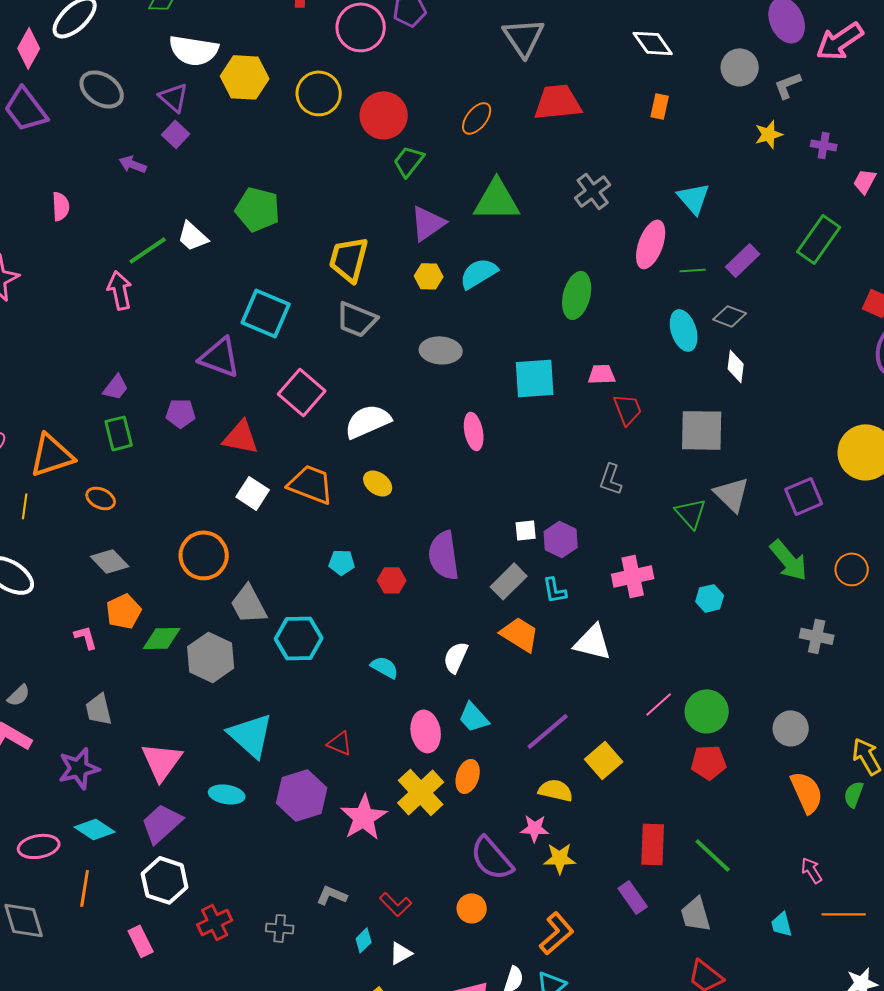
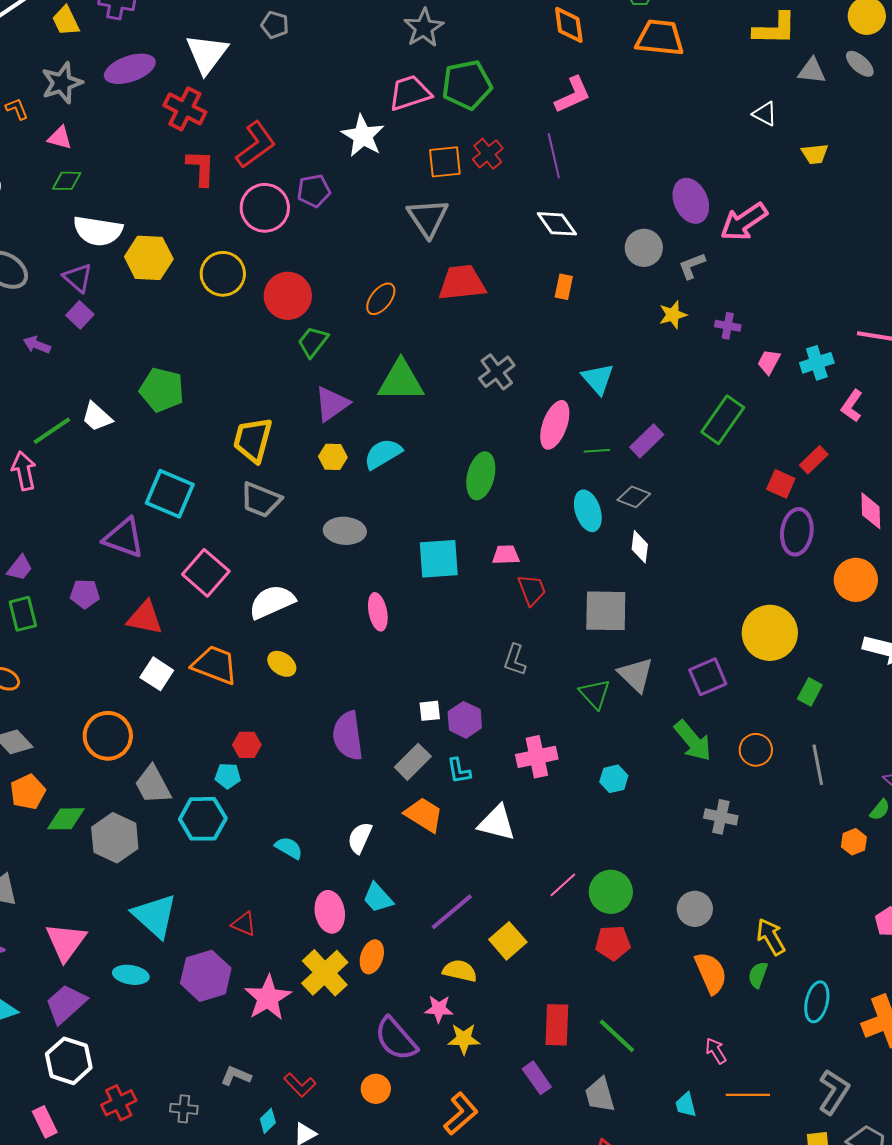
cyan pentagon: (342, 562) -> (228, 776), moved
red hexagon: (392, 580) -> (247, 745), moved

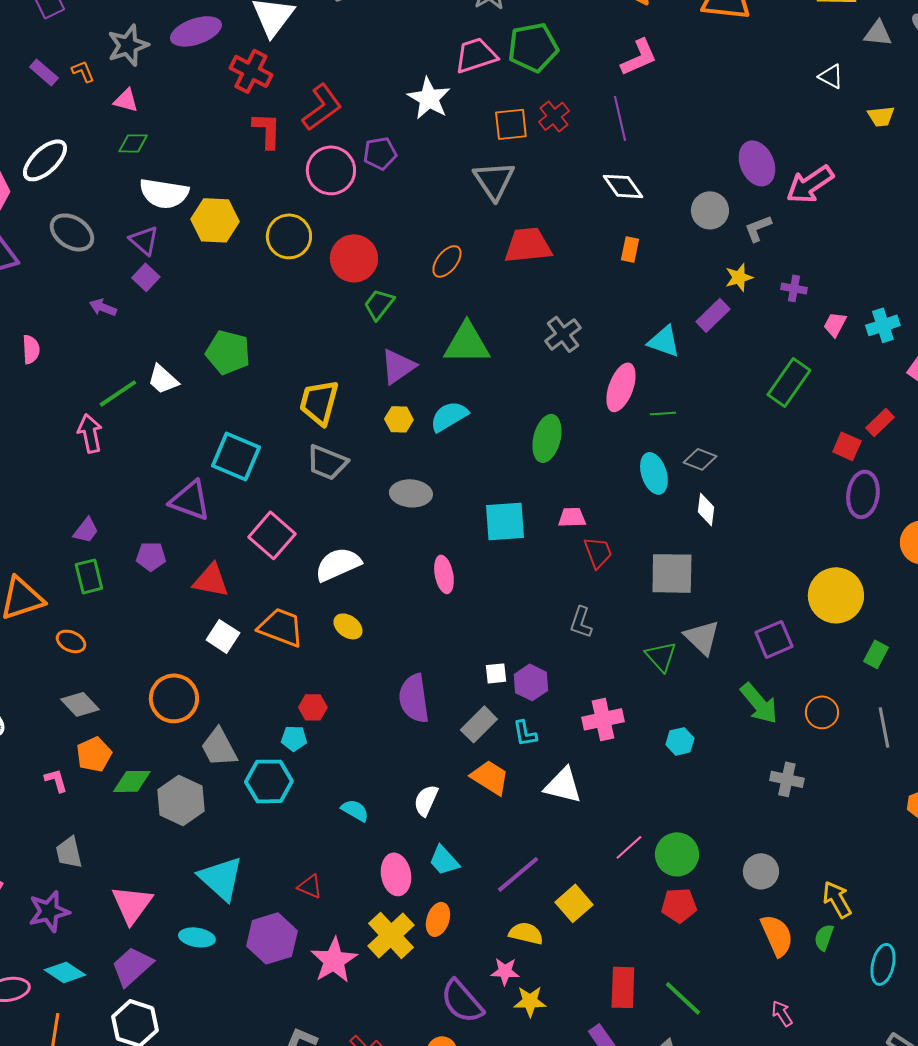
cyan triangle: (598, 379) -> (664, 341), turned -30
purple rectangle: (647, 441) -> (713, 315), moved

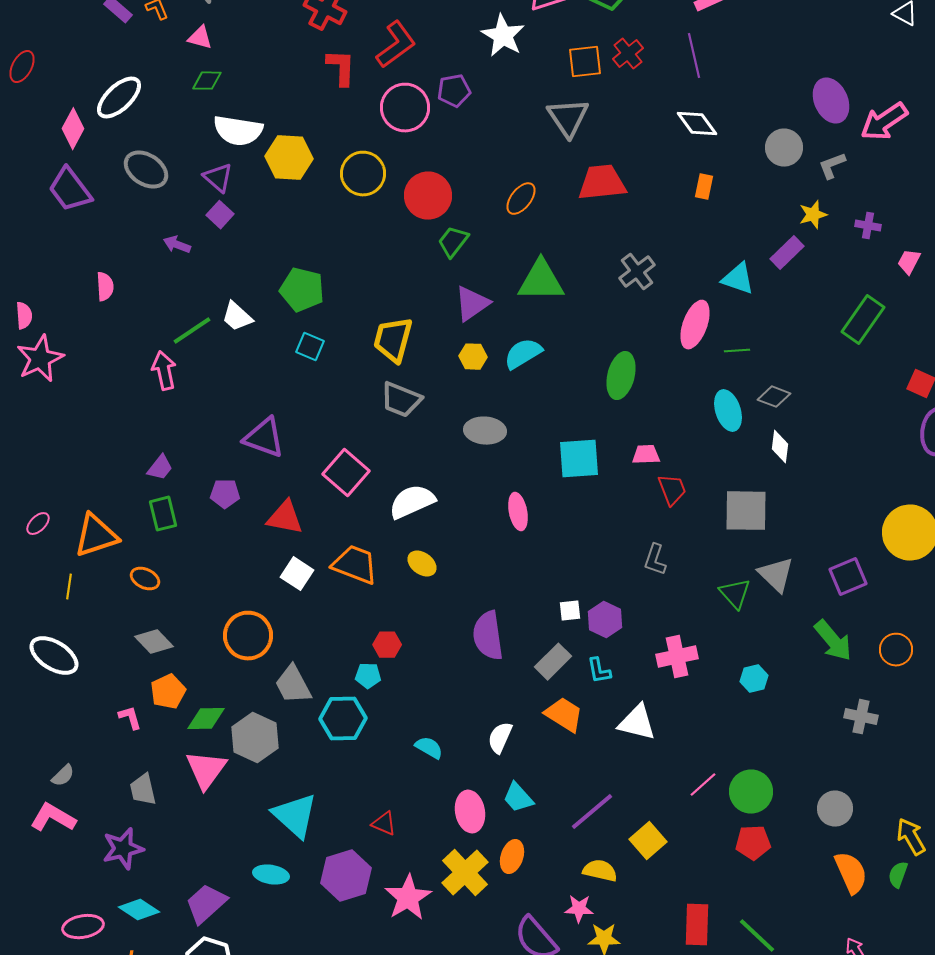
cyan square: (236, 456) -> (310, 347), moved, size x0.6
pink triangle: (132, 904) -> (206, 770), moved

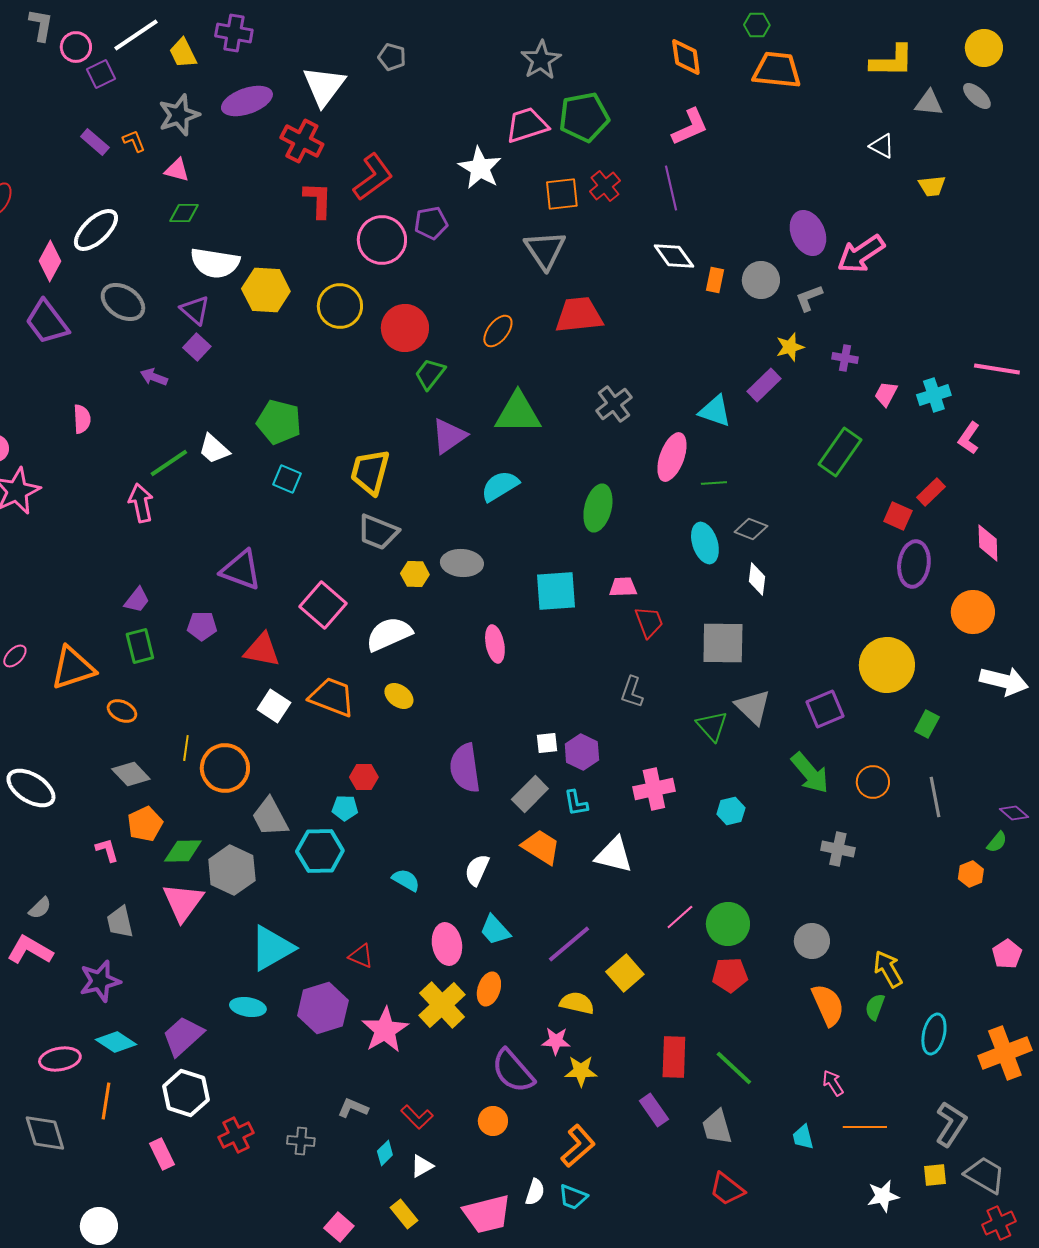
orange rectangle: (704, 187) -> (715, 280), moved
yellow hexagon: (473, 357) -> (415, 574), moved
yellow line: (69, 587) -> (186, 748), moved
cyan triangle: (295, 816) -> (272, 948), turned 48

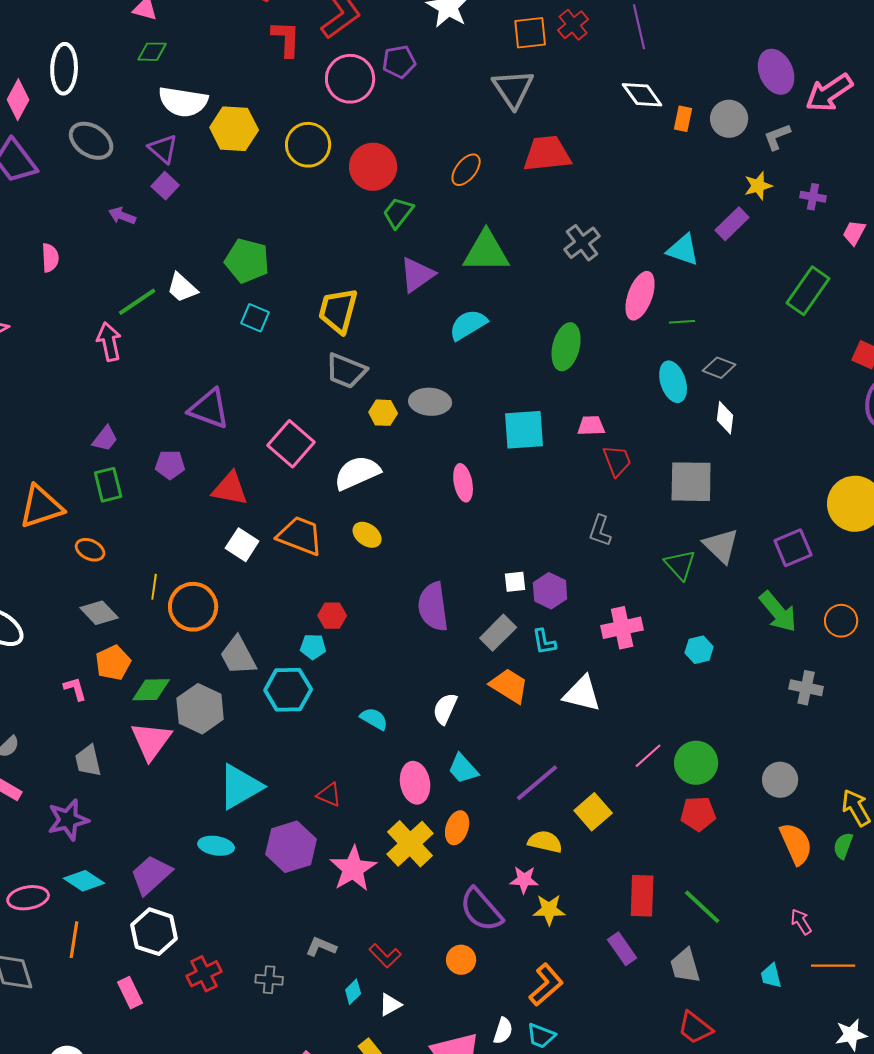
white ellipse: (96, 230) -> (64, 69), turned -45

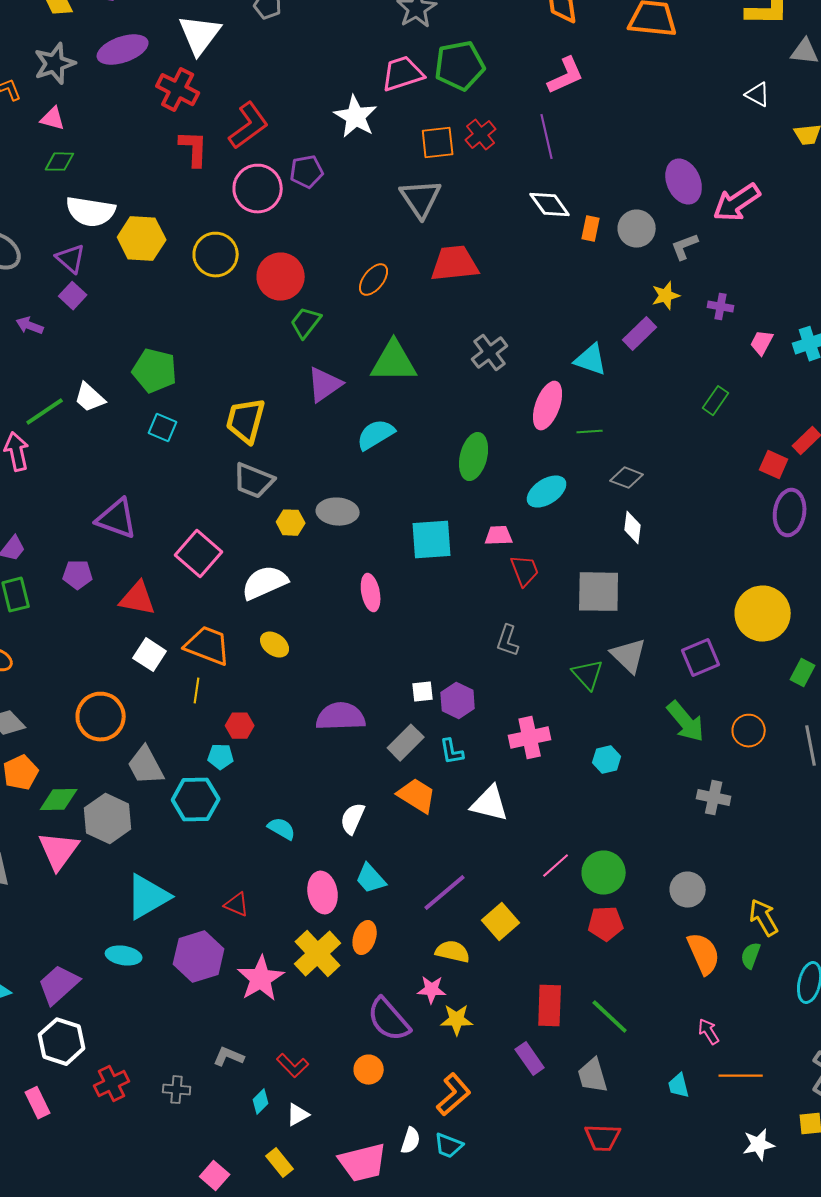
green rectangle: (808, 291) -> (716, 401), size x0.6
cyan ellipse: (673, 382) -> (547, 492), moved, turned 75
yellow line: (154, 587) -> (197, 691), moved
purple semicircle: (433, 607) -> (341, 717), turned 96
red trapezoid: (695, 1028) -> (603, 1138), turned -36

